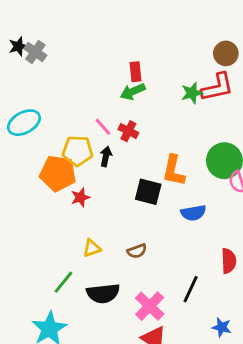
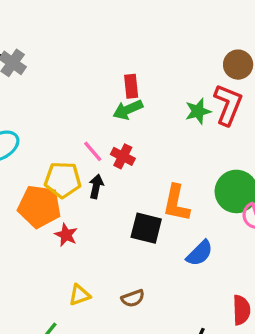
red L-shape: (217, 87) -> (228, 105), turned -56
red star: (80, 197) -> (66, 235), turned -30
blue semicircle: (193, 213) -> (200, 253), turned -35

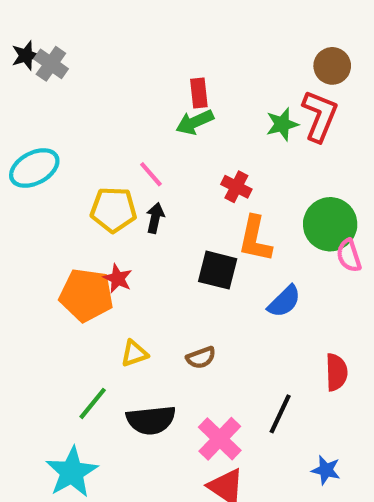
red cross: (123, 156) -> (236, 187), moved
orange pentagon: (39, 206) -> (86, 295), moved

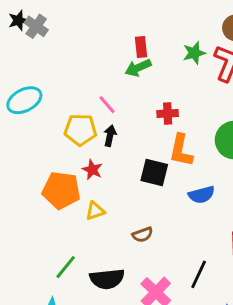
green star: (282, 124) -> (194, 53), moved
red cross: (236, 187) -> (168, 113), turned -30
red star: (118, 278) -> (92, 170), moved
blue semicircle: (284, 301) -> (202, 195), turned 30
yellow triangle: (134, 353) -> (95, 211), moved

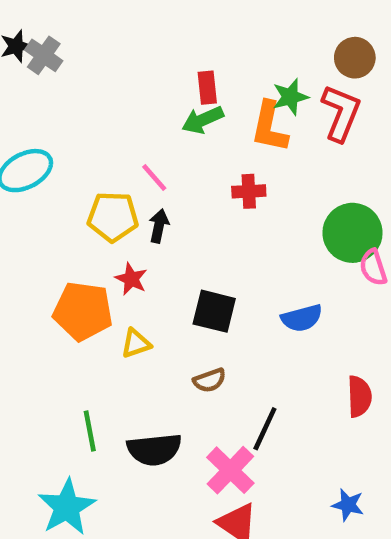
orange L-shape: (181, 150) -> (270, 127), moved
black square: (154, 173) -> (214, 311), moved
green line: (66, 267) -> (90, 431), turned -50
black line: (199, 274) -> (265, 429), moved

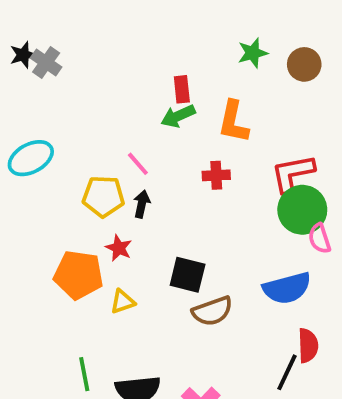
green star: (290, 97) -> (253, 53), moved
red L-shape: (341, 113) -> (293, 173), moved, turned -123
blue semicircle: (302, 318) -> (287, 288), moved, size x1.4
brown semicircle: (210, 380) -> (212, 311), moved, size x1.5
black line: (265, 429) -> (287, 372), moved

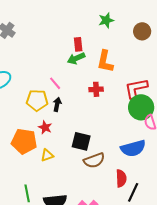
green star: (253, 53) -> (106, 20), moved
red semicircle: (308, 346) -> (121, 178), moved

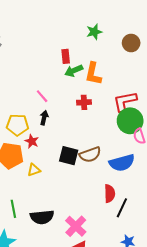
green arrow: (76, 58) -> (74, 71), moved
yellow pentagon: (37, 100) -> (17, 125), moved
brown semicircle: (94, 160) -> (90, 155), moved

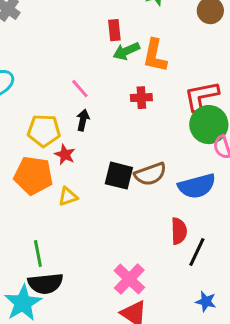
black semicircle: (42, 217) -> (45, 283), moved

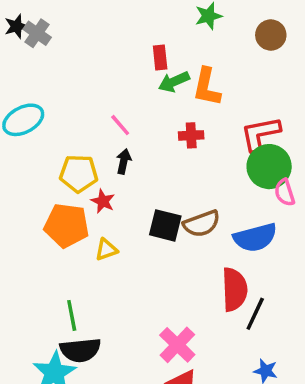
red semicircle: (179, 231) -> (234, 289), size x1.4

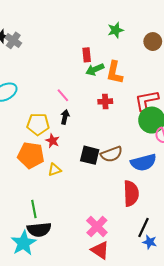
black line: (255, 314) -> (143, 228), moved

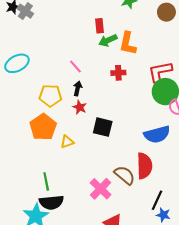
red star: (53, 141) -> (80, 107), moved
brown semicircle: (111, 154) -> (125, 175), moved, turned -120
orange pentagon: (31, 155) -> (43, 127), turned 30
pink cross: (97, 227) -> (101, 189), moved

